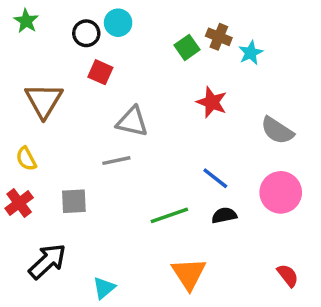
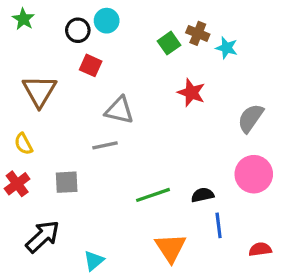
cyan star: (251, 53) -> (227, 48), turned -30
gray semicircle: (277, 131) -> (251, 118), turned 92
blue line: (215, 178) -> (219, 225), moved, turned 45
red semicircle: (288, 275) -> (260, 249), turned -60

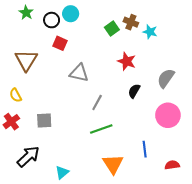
green star: (23, 19) -> (26, 13), moved
gray line: (105, 145) -> (97, 103), moved, turned -49
black semicircle: (203, 195) -> (134, 91), moved, turned -48

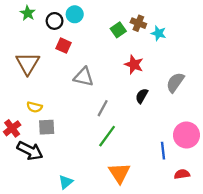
yellow semicircle: (16, 95) -> (34, 107), moved, turned -48
pink circle: (168, 115) -> (186, 135), moved
green line: (101, 129) -> (107, 136), turned -35
blue line: (145, 149) -> (163, 151), moved
black arrow: (28, 157) -> (30, 151), moved, turned 70

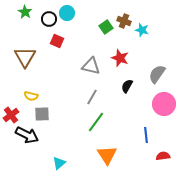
gray triangle: (84, 77) -> (91, 66), moved
pink circle: (186, 135) -> (164, 104), moved

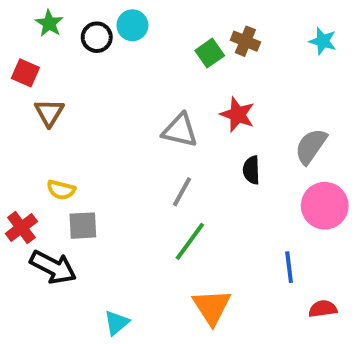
cyan star: (142, 30) -> (323, 41), moved
red square: (57, 41) -> (25, 73), moved
brown triangle: (25, 57) -> (49, 113), size x0.7
black semicircle: (127, 86) -> (251, 170), turned -32

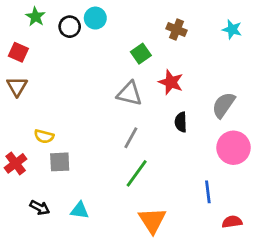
green square: (210, 53) -> (141, 54), moved
brown triangle: (49, 113) -> (17, 86), moved
black arrow: (53, 267) -> (40, 208), moved, size x0.6
cyan triangle: (117, 323) -> (80, 210), moved, turned 48

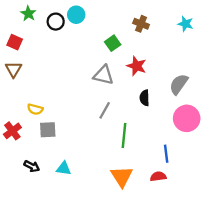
green line: (137, 173) -> (124, 135), moved, turned -30
red semicircle: (232, 222) -> (158, 176), moved

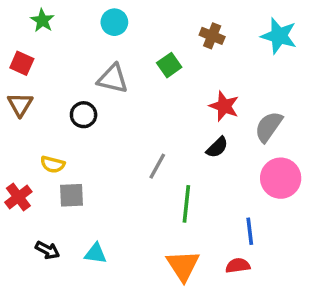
black circle: (56, 22) -> (84, 115), moved
cyan star: (186, 24) -> (279, 36), size x1.5
red star: (137, 66) -> (224, 106), moved
gray triangle: (104, 75) -> (113, 79), moved
black semicircle: (145, 98) -> (217, 147), turned -133

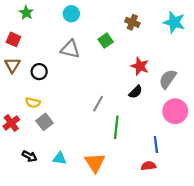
black circle: (84, 115) -> (39, 72), moved
gray square: (72, 195) -> (45, 122), turned -35
orange triangle: (183, 266) -> (95, 163), moved

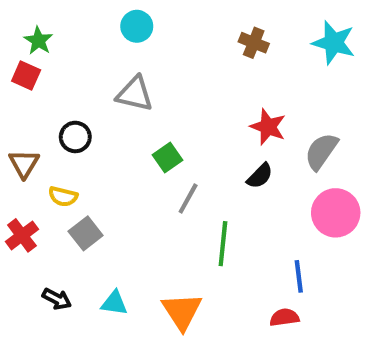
green star: (26, 13) -> (38, 41), moved
green square: (106, 41) -> (168, 157), moved
brown triangle: (12, 65) -> (24, 164), moved

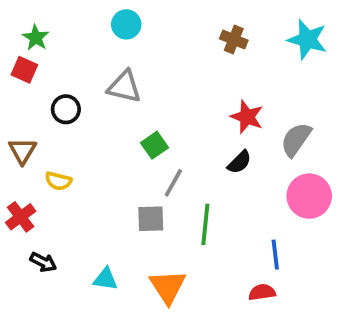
black circle: (75, 137) -> (66, 109), moved
gray square: (86, 233) -> (151, 219), moved, turned 36
black arrow: (57, 299) -> (43, 262), moved

